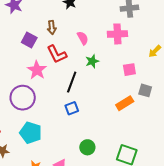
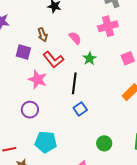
purple circle: (23, 98) -> (30, 110), size x0.7

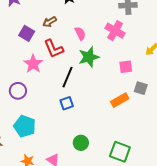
pink cross: (108, 26) -> (115, 31), turned 30
brown arrow: (43, 35) -> (50, 22), turned 64
green star: (90, 59) -> (89, 57), size x1.5

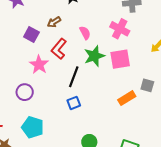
red L-shape: (54, 49) -> (59, 49), turned 65
pink square: (126, 67) -> (120, 59), moved, size x1.5

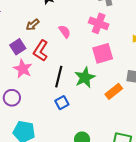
purple square: (31, 35) -> (18, 47), moved, turned 35
green star: (94, 56) -> (85, 78), moved

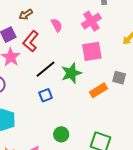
pink cross: (99, 23) -> (91, 21), turned 30
black line: (59, 77) -> (46, 69), turned 30

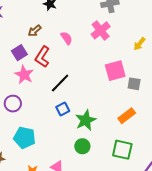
pink square: (92, 51) -> (115, 71), moved
green star: (71, 73) -> (86, 120), moved
orange rectangle: (98, 90) -> (127, 116), moved

